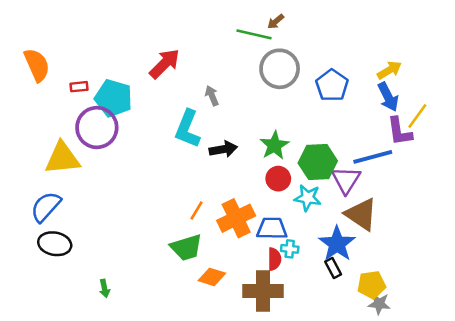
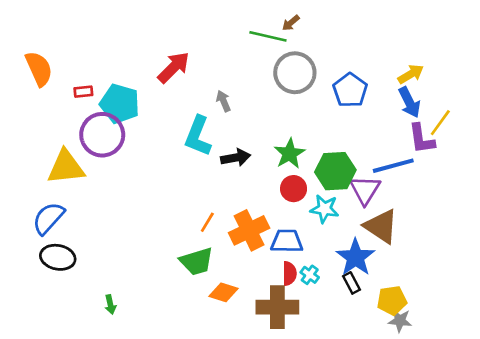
cyan cross: (290, 249) -> (310, 275), moved, turned 30

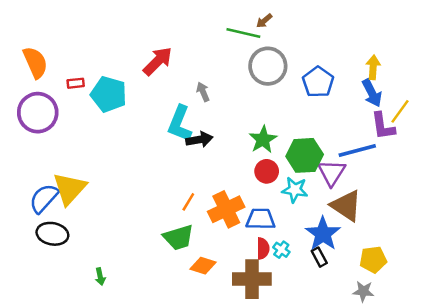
yellow arrow: (411, 74) -> (373, 67), turned -55
purple circle: (102, 135) -> (38, 113), moved
black arrow: (236, 158) -> (199, 140), moved
yellow triangle: (66, 167) -> (70, 188), moved, turned -42
yellow pentagon: (392, 300) -> (373, 259), moved

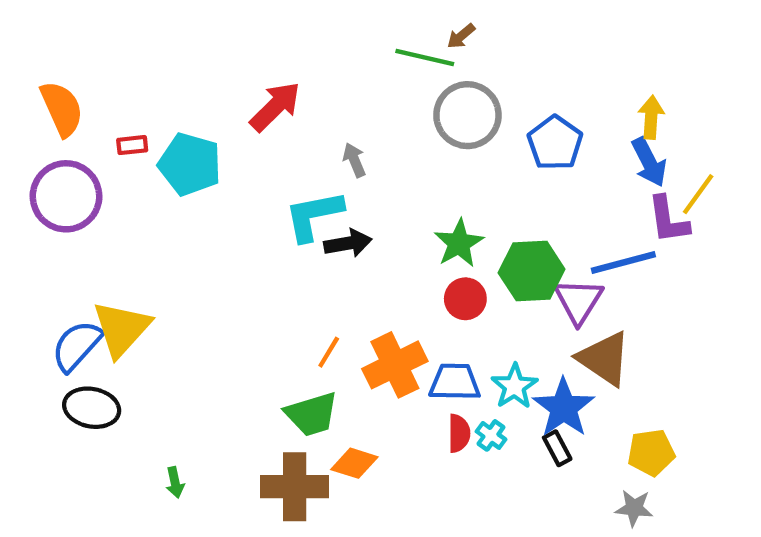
cyan L-shape: (180, 124) -> (314, 215), turned 57
cyan star: (295, 190) -> (514, 386), moved, turned 30
brown cross: (252, 279) -> (295, 487), moved

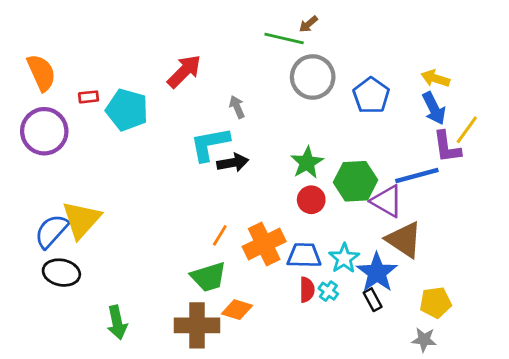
yellow arrow: (651, 117) -> (435, 78), turned -76
purple triangle: (579, 301) -> (387, 201), turned -32
green arrow: (175, 482) -> (117, 323), size x1.6

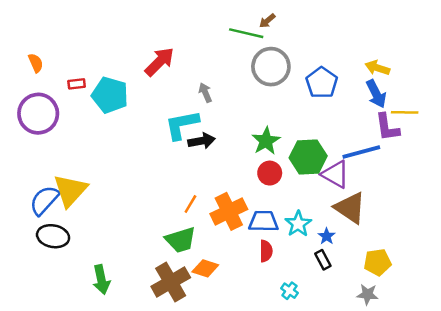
orange semicircle: (41, 73) -> (36, 63), size x0.6
yellow line: (467, 130) -> (405, 112), turned 55
blue star: (377, 273) -> (327, 236), size x0.5
cyan cross: (328, 291) -> (289, 291), moved
brown cross: (197, 325) -> (171, 282), turned -30

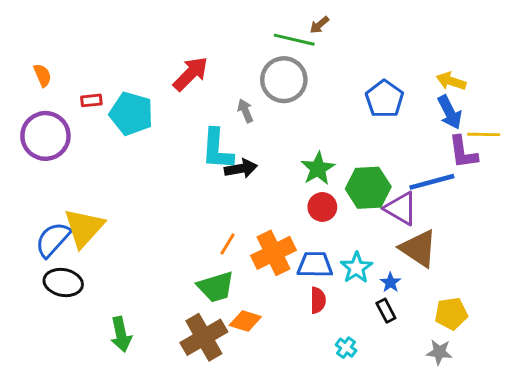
gray circle: (271, 67) -> (284, 80), moved
cyan L-shape: (182, 125) -> (217, 149), turned -75

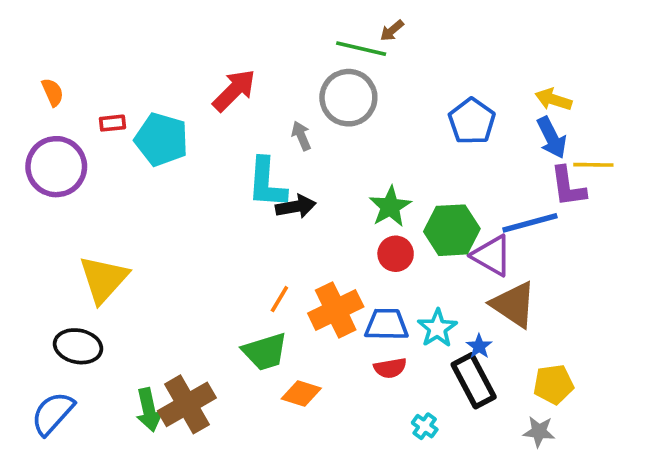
blue semicircle: (53, 240) -> (53, 413), moved
red semicircle: (318, 300) -> (390, 368), turned 80
black rectangle: (386, 311) -> (474, 381), size x1.8
brown cross: (204, 337) -> (187, 404), moved

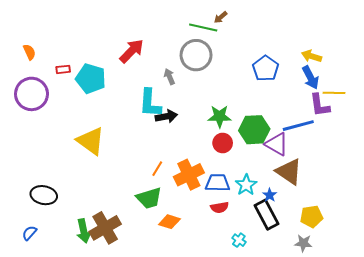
green star: (390, 207) -> (220, 116), turned 30
yellow triangle: (103, 279) -> (91, 141), moved, turned -36
blue semicircle: (53, 413) -> (29, 233), size x0.6

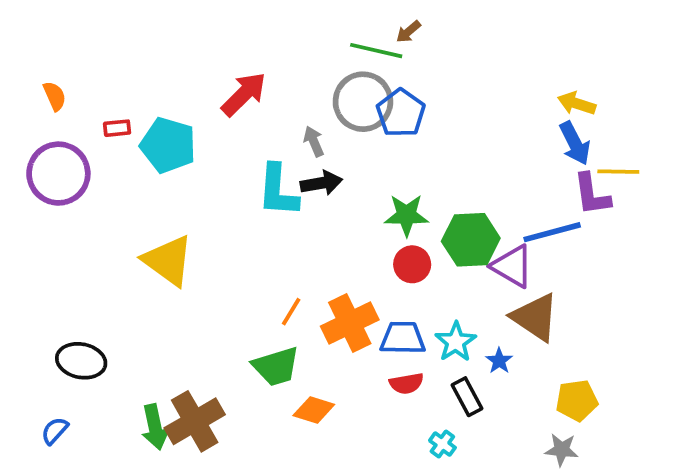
blue pentagon: (266, 68) -> (401, 113), moved
black arrow: (166, 116) -> (321, 183), moved
black rectangle: (267, 215) -> (467, 397), moved, size x0.7

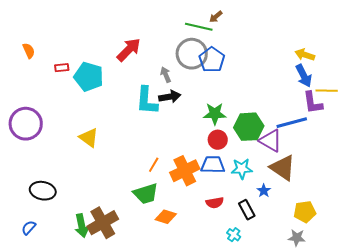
purple circle: (58, 174) -> (26, 124), moved
yellow triangle: (168, 261) -> (89, 138), size x0.7
blue trapezoid: (403, 338) -> (213, 165), moved
cyan star: (456, 342) -> (242, 169), moved, turned 30

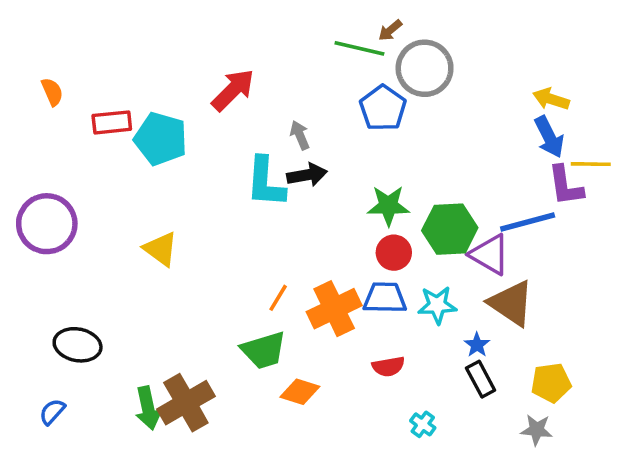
gray circle: (192, 54) -> (425, 68), moved
red rectangle: (62, 68) -> (112, 122), size x1.5
black rectangle: (247, 210) -> (481, 379), moved

